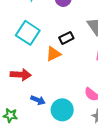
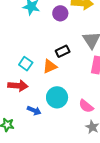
cyan square: (28, 33) -> (26, 64), moved, size x0.6
cyan circle: (62, 110) -> (57, 97), moved

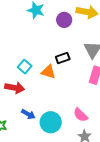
orange triangle: (50, 66) -> (48, 72), turned 35
cyan circle: (57, 97) -> (51, 122), moved

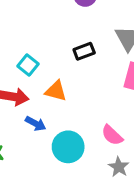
orange triangle: (48, 72) -> (56, 91), moved
blue arrow: (28, 114) -> (36, 124), moved

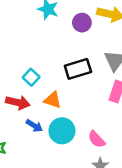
black rectangle: (84, 51) -> (78, 69), size x1.5
cyan circle: (68, 147) -> (62, 131), moved

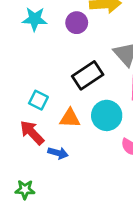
red arrow: (18, 102) -> (32, 133), turned -130
cyan circle: (62, 131) -> (107, 115), moved

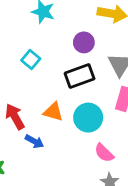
purple circle: (77, 23) -> (84, 42), moved
cyan square: (38, 100) -> (31, 60), moved

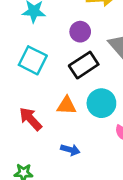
cyan square: (31, 60) -> (33, 60), size x1.5
blue arrow: (34, 141) -> (70, 150), moved

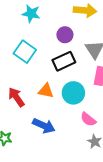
blue arrow: (70, 150) -> (44, 126), size x1.5

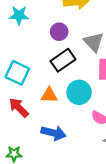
cyan square: (25, 52) -> (17, 73), moved

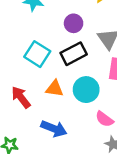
cyan square: (17, 73) -> (37, 54), moved

